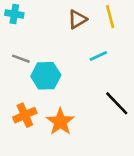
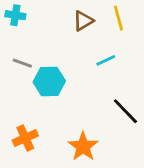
orange cross: (25, 115) -> (25, 138), moved
orange star: (60, 122) -> (83, 146), moved

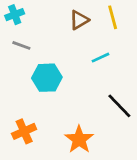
cyan cross: (15, 15) -> (15, 15), turned -30
gray line: (22, 63) -> (21, 45), moved

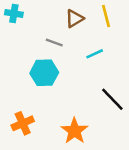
cyan cross: (15, 15) -> (14, 13), turned 30
gray line: (21, 45) -> (54, 43), moved

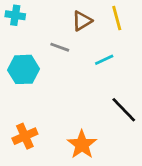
cyan hexagon: (44, 73) -> (24, 69), moved

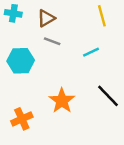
brown triangle: (82, 21) -> (46, 18), moved
orange star: (82, 145) -> (62, 101), moved

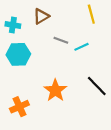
cyan cross: (13, 13) -> (13, 25), moved
gray line: (52, 41) -> (61, 40), moved

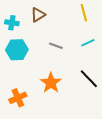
gray line: (61, 40) -> (56, 46), moved
cyan line: (82, 47) -> (88, 43), moved

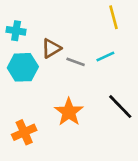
brown triangle: (38, 15) -> (51, 48), moved
cyan line: (88, 43) -> (105, 56), moved

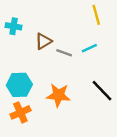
cyan hexagon: (23, 67) -> (19, 85), moved
orange star: (69, 112) -> (58, 95), turned -30

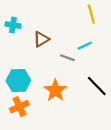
gray line: (64, 53) -> (67, 58), moved
orange star: (58, 95) -> (55, 90), turned 30

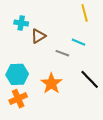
cyan cross: (13, 25) -> (21, 23), moved
cyan line: (85, 46) -> (79, 42), turned 48

